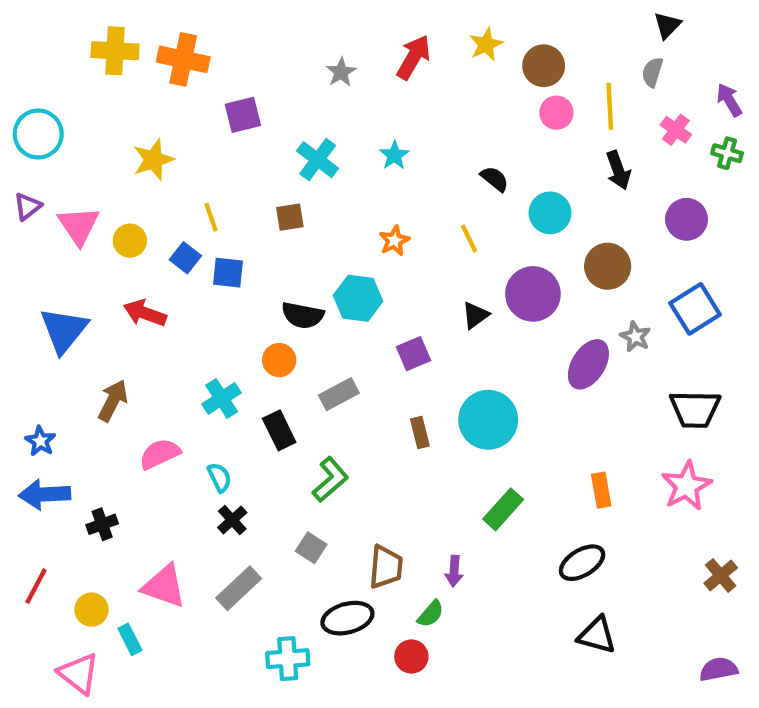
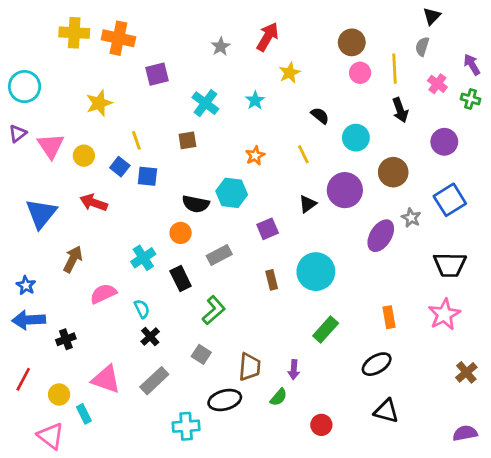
yellow star: (486, 44) -> (290, 73), moved
red circle: (411, 657) -> (321, 425), moved

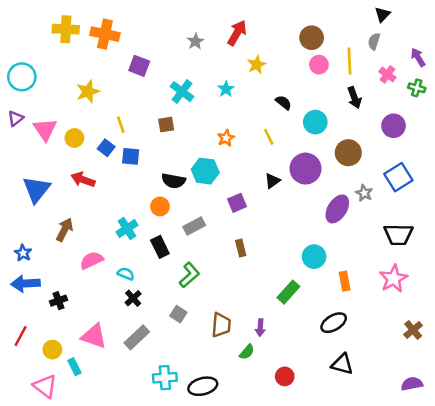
purple square: (157, 74) -> (139, 66), turned 35
cyan circle: (316, 272) -> (314, 257), moved, size x0.7
cyan semicircle: (142, 309) -> (126, 274), turned -42
black ellipse: (225, 400) -> (203, 386), moved

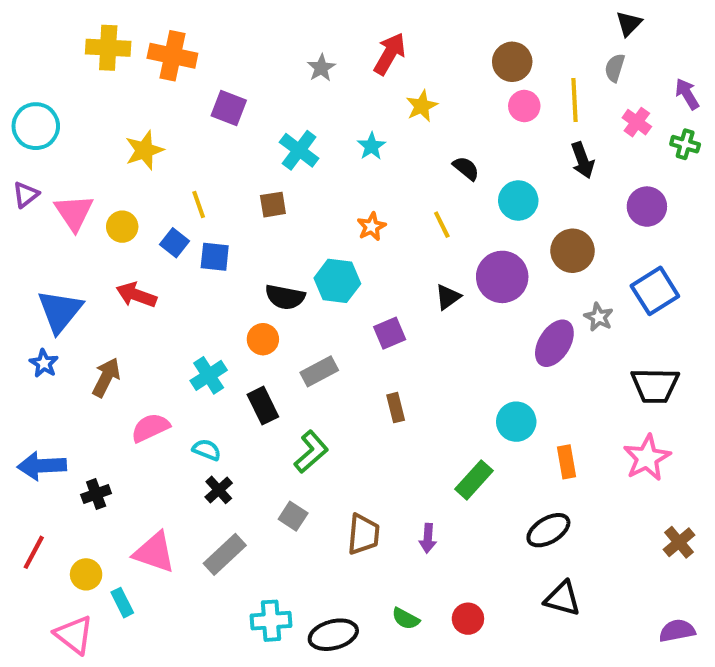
blue star: (23, 253) -> (44, 363), moved
green semicircle: (247, 352) -> (406, 619), moved, turned 77

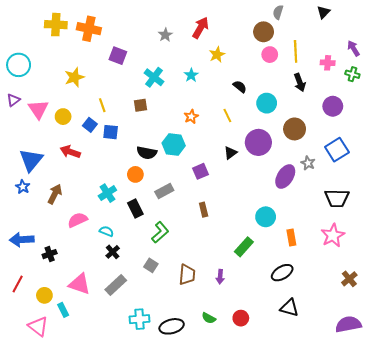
gray semicircle: (615, 68) -> (278, 12), moved
pink cross: (637, 122) -> (328, 63), turned -32
purple semicircle: (677, 631) -> (348, 324), size x1.4

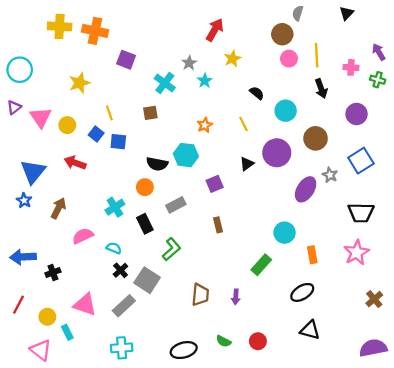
gray star: (165, 35) -> (189, 63), moved
gray square: (151, 265) -> (147, 280), moved, size x1.6
cyan cross: (140, 319) -> (122, 348), moved

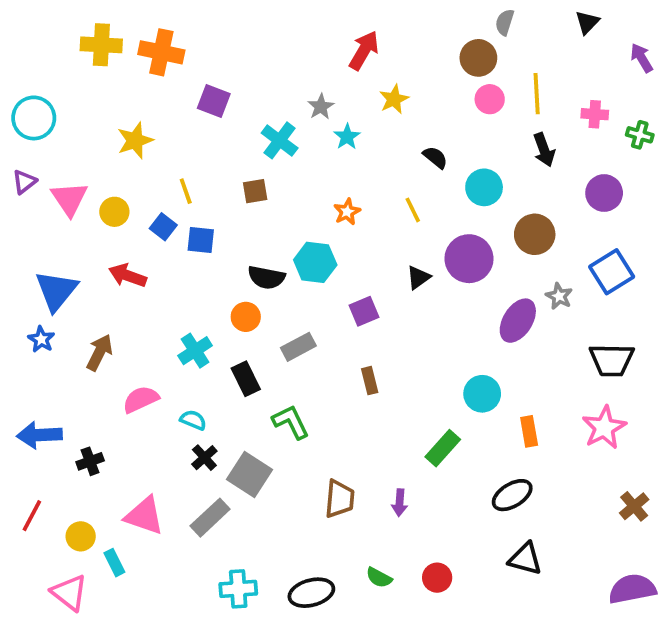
purple arrow: (379, 52) -> (642, 58), moved
green L-shape: (171, 249) -> (291, 422), turned -75
cyan cross: (122, 348) -> (238, 589), moved

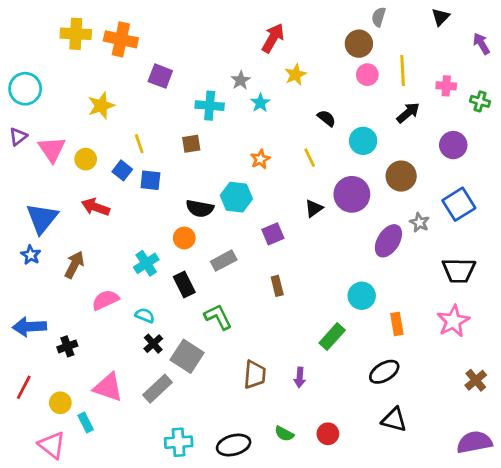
cyan cross: (280, 140) -> (210, 106), turned -32
black arrow: (544, 150) -> (408, 113), turned -110

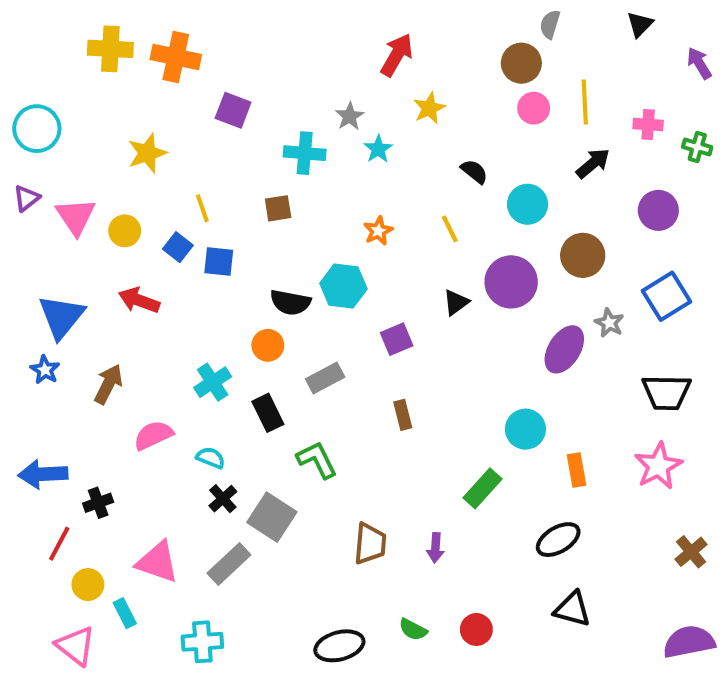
red line: (24, 387) -> (59, 544), moved
cyan cross: (179, 442) -> (202, 642), moved

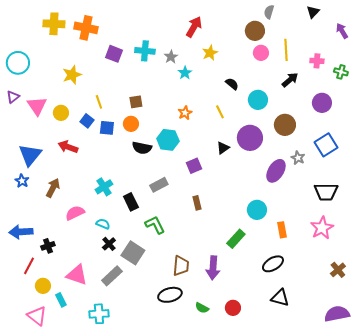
cyan cross: (305, 153) -> (145, 51), moved
orange circle: (268, 345) -> (131, 124), moved
purple arrow: (435, 548) -> (213, 268), size x1.6
black ellipse: (339, 646) -> (170, 295), moved

